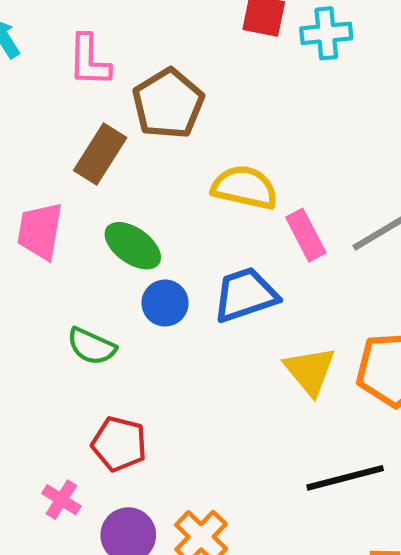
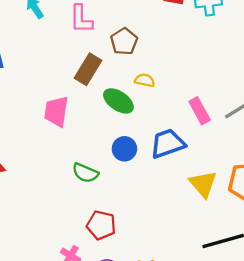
brown pentagon: (168, 104) -> (124, 41), size x0.7
yellow semicircle: (245, 187) -> (145, 80), moved, size x0.6
green ellipse: (133, 246) -> (118, 101), moved

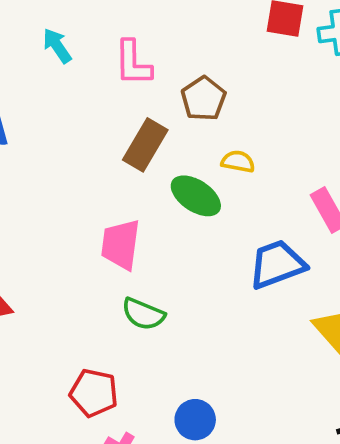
pink trapezoid: (56, 111) -> (121, 244), moved
blue circle: (124, 149) -> (195, 420), moved
red pentagon: (101, 225) -> (94, 393), moved

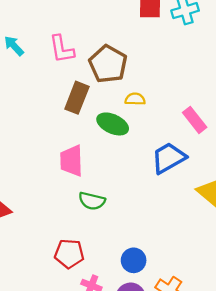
brown pentagon: (203, 99) -> (108, 64), size x1.4

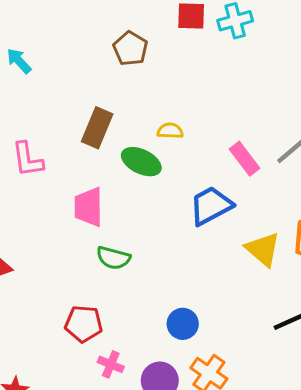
pink L-shape: (62, 49) -> (28, 159), moved
brown pentagon: (108, 64) -> (130, 49), moved, size x0.7
blue circle: (134, 260) -> (183, 324), moved

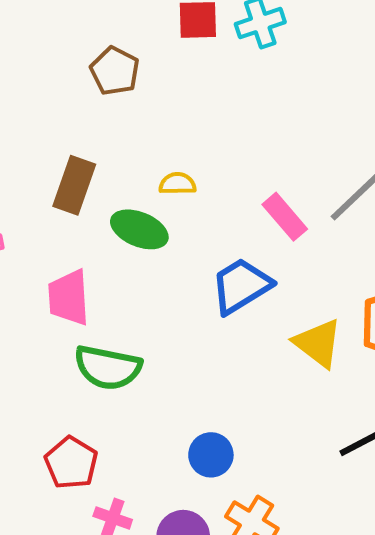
green semicircle: (113, 258) -> (108, 368), size x1.4
red pentagon: (84, 324) -> (71, 463), turned 30

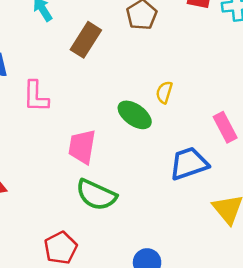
yellow semicircle: (177, 184) -> (164, 92), turned -85
brown rectangle: (74, 185) -> (86, 40), moved

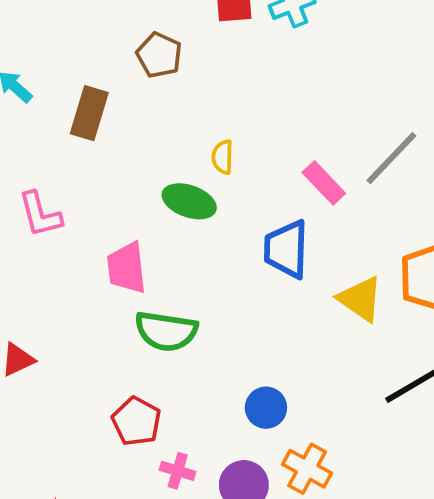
blue trapezoid: (189, 163) -> (286, 249), turned -54

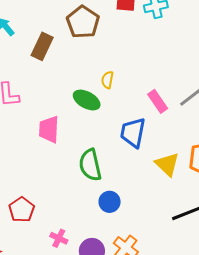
brown pentagon: (159, 55) -> (83, 22), size x1.4
green semicircle: (166, 331) -> (90, 165), moved, turned 60
blue circle: (266, 408) -> (110, 202), moved
red pentagon: (136, 421) -> (22, 210), moved

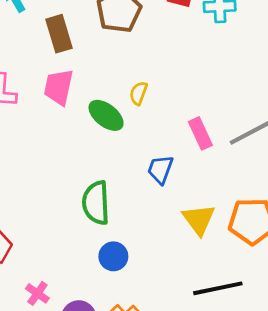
brown rectangle: (42, 46) -> (59, 34), turned -52
pink trapezoid: (49, 129) -> (59, 87), moved
blue trapezoid: (133, 133) -> (160, 169), size x0.7

